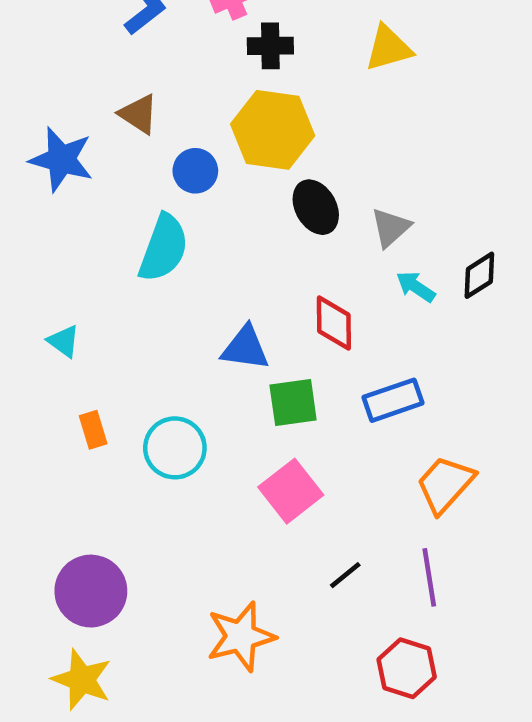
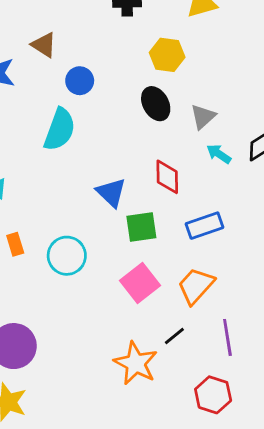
yellow hexagon: (273, 130) -> (167, 55), moved, size x0.7
blue triangle: (245, 348) -> (111, 193), turned 36
orange trapezoid: (445, 484) -> (196, 286), moved
orange star: (241, 636) -> (136, 363), moved, turned -30

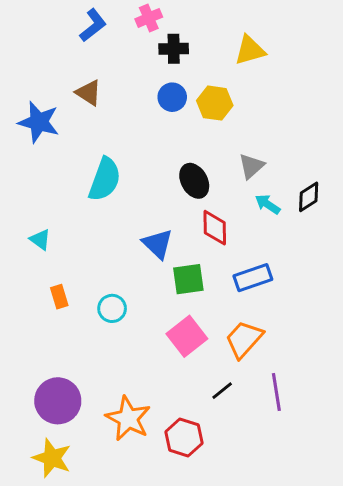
blue circle: (80, 81) -> (172, 97), moved
black ellipse: (156, 104) -> (194, 181), moved
cyan circle: (67, 256) -> (112, 308), size x0.7
orange star: (136, 363) -> (128, 418), moved
red hexagon: (213, 395) -> (184, 438), moved

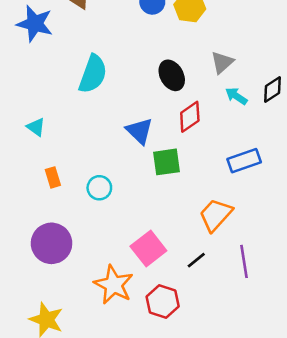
red diamond: (215, 228) -> (190, 117), turned 56
blue rectangle: (253, 278) -> (244, 161), moved
pink square: (187, 336) -> (148, 249), moved
purple circle: (58, 401) -> (52, 243), moved

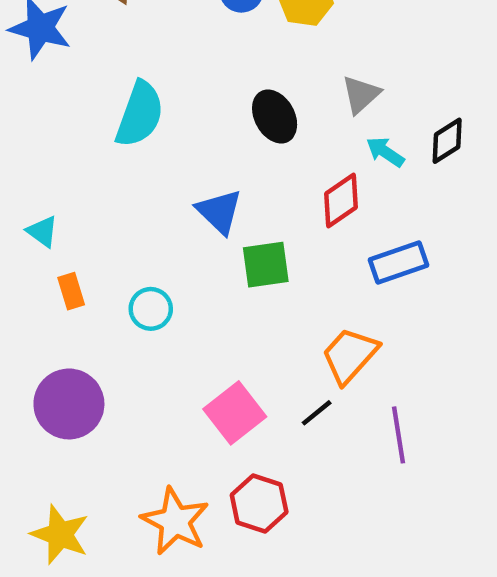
red diamond: (190, 117) -> (341, 201), moved
cyan triangle: (36, 127) -> (42, 231), moved
black line: (196, 260) -> (317, 413), moved
orange star: (114, 285) -> (175, 521), moved

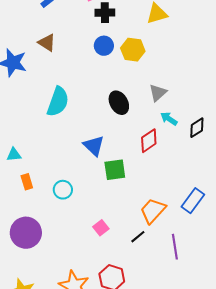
black diamond: (447, 141) -> (197, 128), moved
cyan triangle: (42, 231) -> (14, 155), turned -42
blue rectangle: (398, 262) -> (193, 201), moved, turned -35
pink square: (235, 413) -> (101, 228), moved, size x0.6

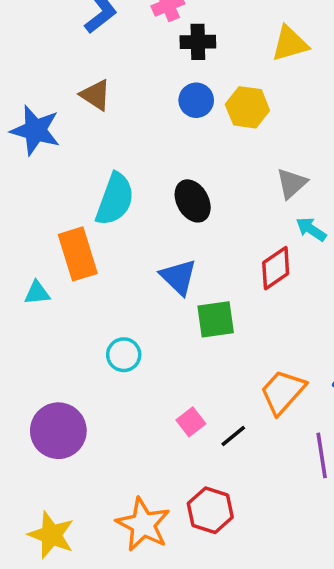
black ellipse: (119, 103) -> (193, 201), moved
orange rectangle: (27, 182) -> (78, 254), moved, size x1.8
black line: (138, 237) -> (233, 436), moved

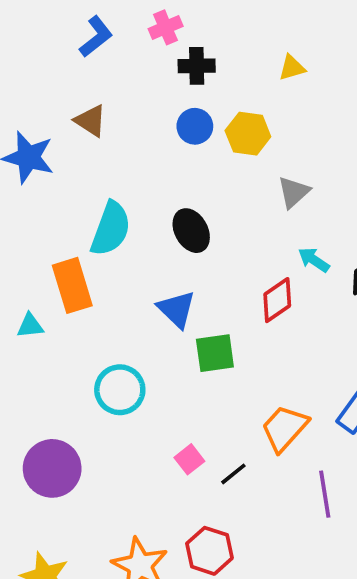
yellow triangle: (290, 44) -> (292, 68), size x0.7
gray triangle: (292, 183) -> (294, 192), moved
cyan circle: (124, 355) -> (120, 390), size x1.4

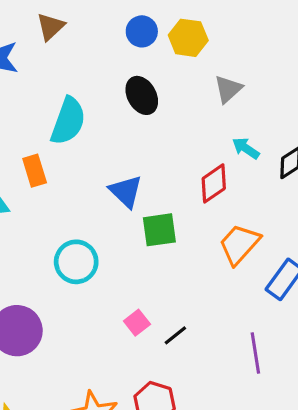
brown triangle: (91, 121) -> (51, 27), turned 44
black ellipse: (191, 231) -> (142, 95), moved
orange rectangle: (72, 285) -> (35, 171), size x0.7
orange trapezoid: (285, 428) -> (239, 244), moved

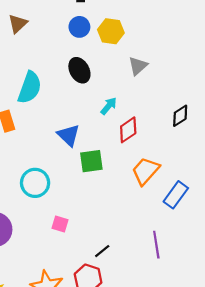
cyan arrow: (246, 148) -> (109, 106), moved, turned 96
pink square: (137, 323) -> (60, 224), moved, turned -35
black line: (175, 335) -> (102, 251), moved

